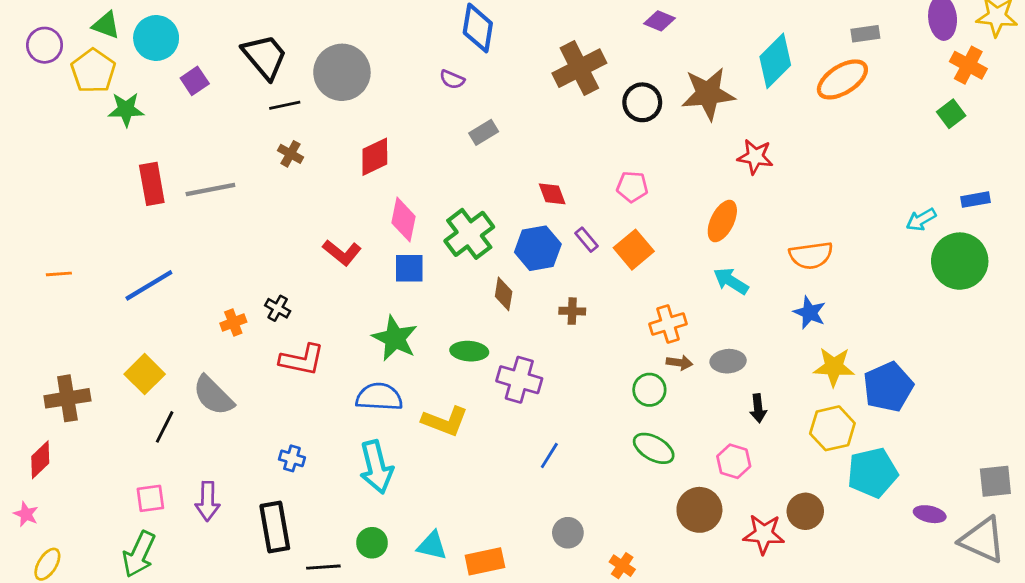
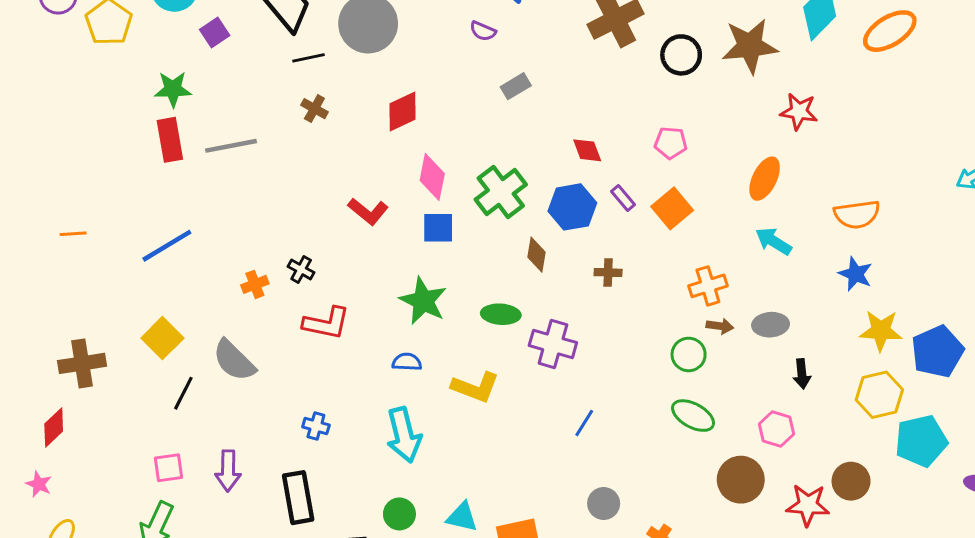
green star: (126, 109) -> (173, 89), moved
blue semicircle: (379, 397) -> (407, 362), size x0.6

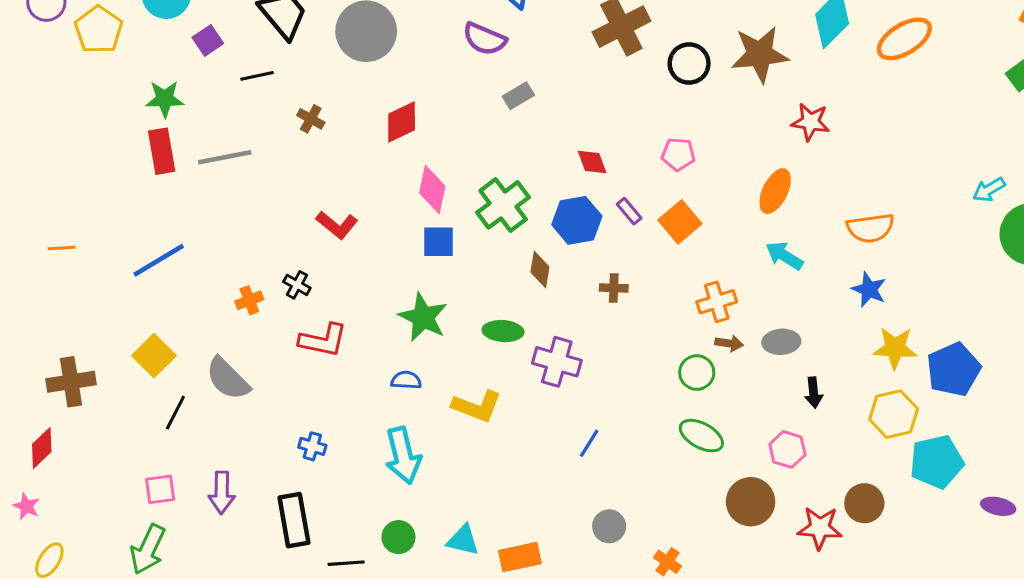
purple semicircle: (483, 31) -> (485, 39), size x1.6
black line: (309, 58) -> (257, 76), moved
red L-shape: (368, 211) -> (337, 225), moved

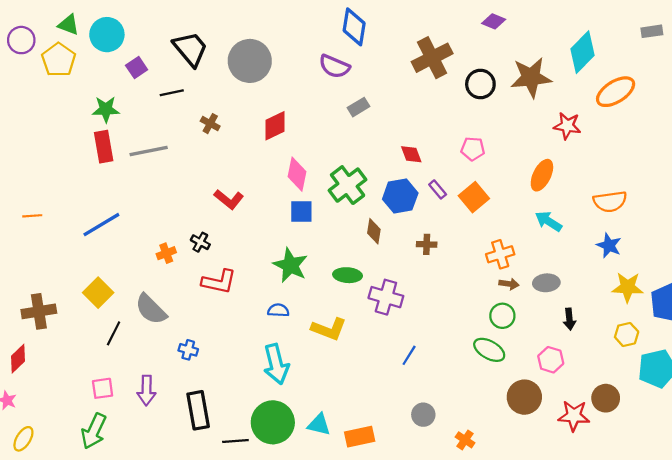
orange ellipse: (904, 39) -> (616, 92), moved
green circle: (697, 373) -> (502, 316), moved
yellow hexagon: (894, 414) -> (627, 334), size x0.7
blue cross: (312, 446) -> (188, 350), moved
green circle: (398, 537) -> (273, 422), size x1.8

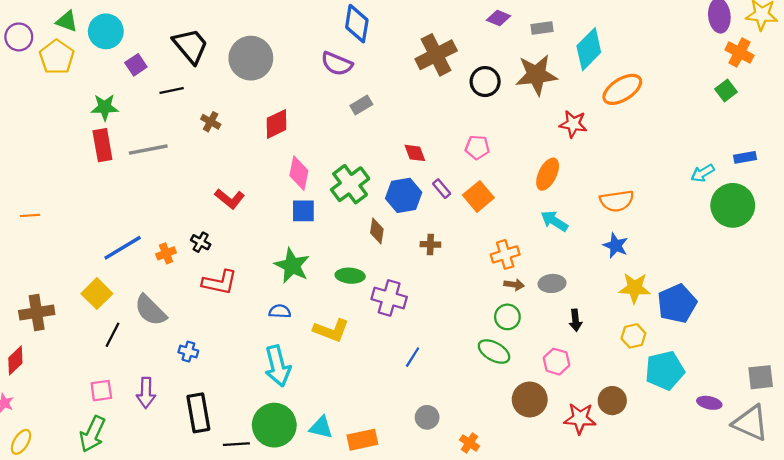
gray rectangle: (652, 31) -> (542, 28), moved
blue line: (101, 225) -> (123, 248), moved

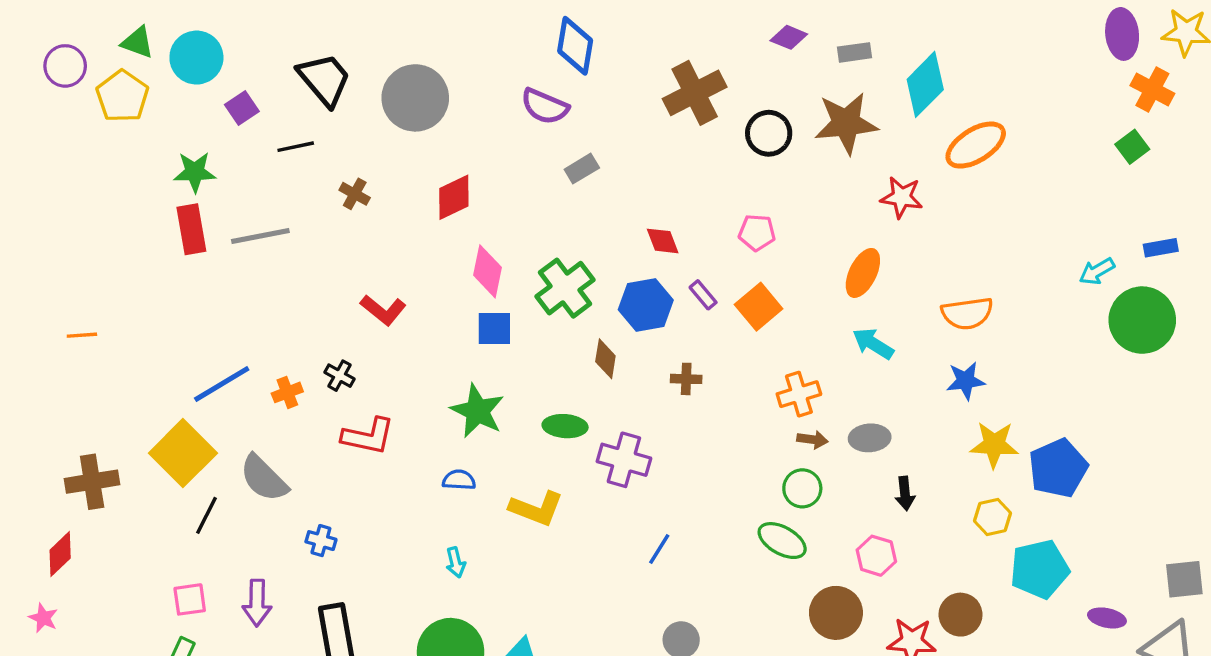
blue star: (616, 246) -> (966, 381), turned -30
yellow square: (97, 294) -> (183, 453), size x1.4
cyan arrow: (278, 366) -> (456, 562), size x0.5

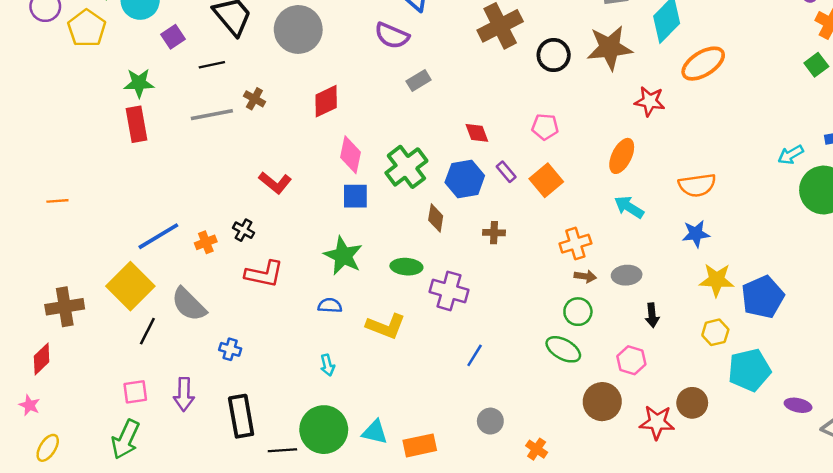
gray line: (260, 236) -> (212, 115), moved

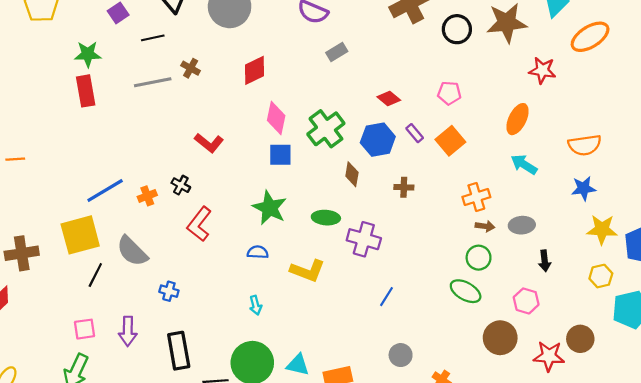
red diamond: (477, 133) -> (389, 98), turned -30
red L-shape: (264, 274) -> (199, 224), turned 116
yellow square: (130, 286) -> (80, 235), turned 30

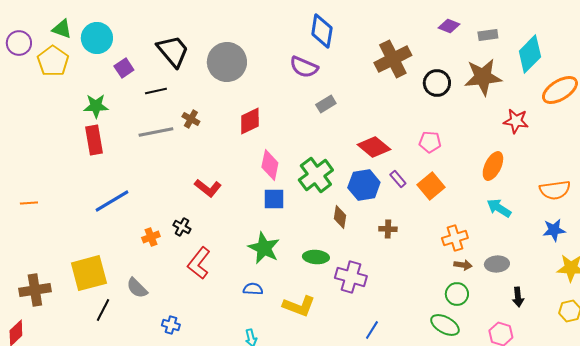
red diamond: (389, 98) -> (374, 147), size x1.5
blue line: (105, 191) -> (112, 201), moved
gray semicircle: (132, 251) -> (137, 288), size x0.7

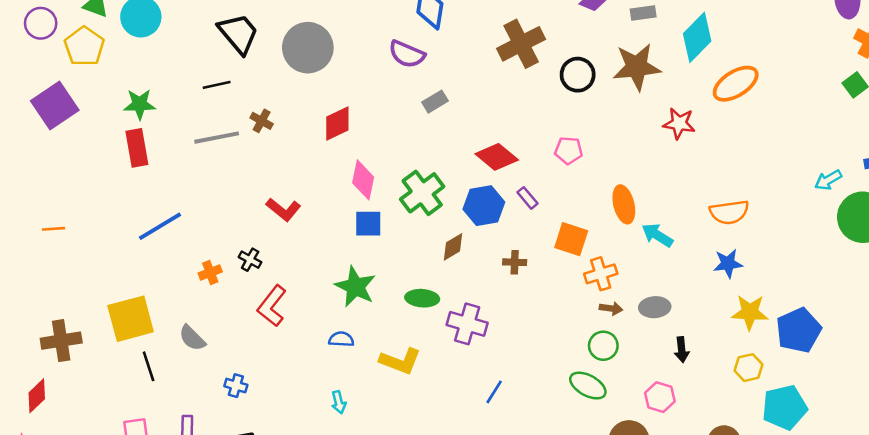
purple square: (124, 68) -> (55, 105), moved, size x1.8
orange ellipse: (493, 166) -> (624, 204), moved, turned -40
orange square: (431, 186) -> (571, 239), moved, turned -32
brown diamond: (340, 217) -> (453, 247), turned 50
black line: (103, 310) -> (149, 366), turned -45

